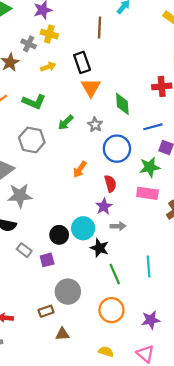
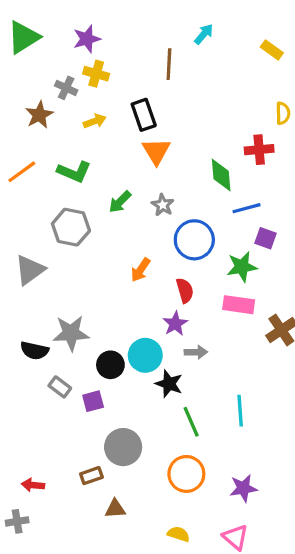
green diamond: (122, 104) -> (221, 175), moved
gray star: (20, 196) -> (71, 333), moved

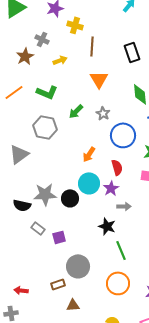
brown line: (169, 64) -> (92, 46), moved
yellow cross: (96, 74) -> (75, 25), moved
black rectangle: (144, 115) -> (132, 52), moved
cyan circle: (145, 355) -> (89, 183), moved
black circle: (110, 365) -> (70, 198), moved

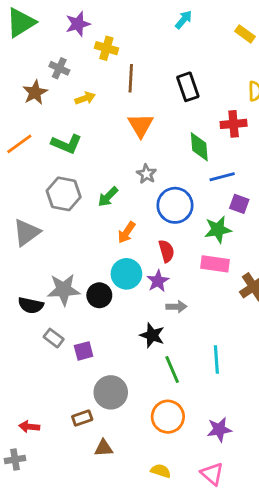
green arrow: (76, 111) -> (108, 197), moved

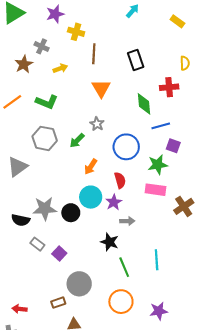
gray star: (146, 174) -> (97, 124), moved
purple square: (84, 351) -> (59, 253), turned -32

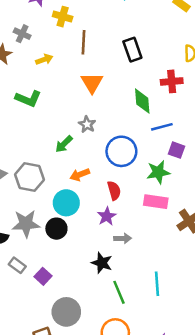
gray hexagon: (45, 138) -> (30, 177), moved
orange arrow: (91, 167) -> (80, 175), turned 35
cyan circle: (91, 197) -> (66, 203), moved

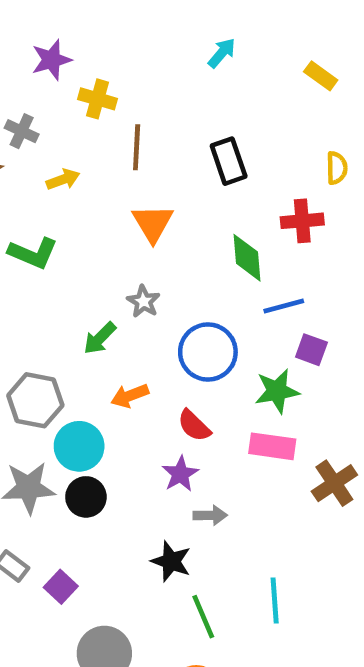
red semicircle: (114, 191) -> (194, 426), turned 150
cyan circle: (66, 203) -> (79, 446), moved

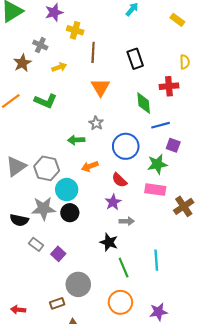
green arrow: (100, 338) -> (76, 140), turned 42

